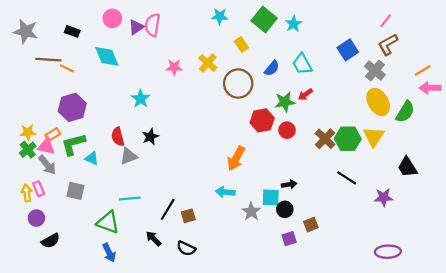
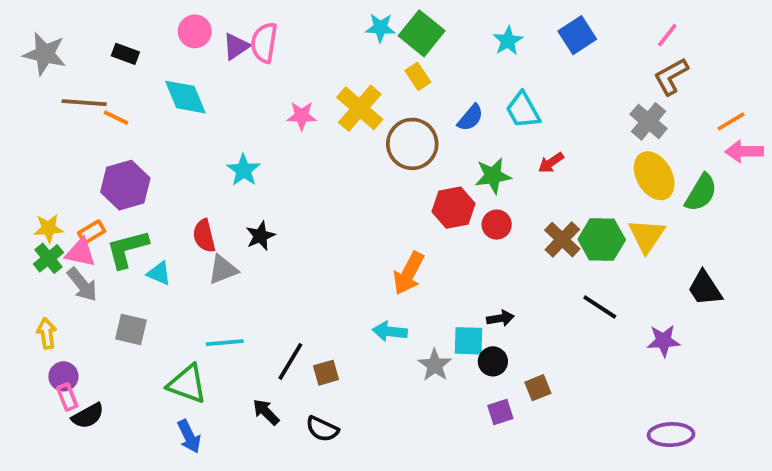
green square: (264, 20) -> (422, 33), moved
blue square: (348, 50) -> (577, 35), moved
yellow cross: (208, 63) -> (360, 108), size x1.4
red arrow: (305, 94) -> (551, 163), moved
pink rectangle: (39, 189) -> (67, 397), moved

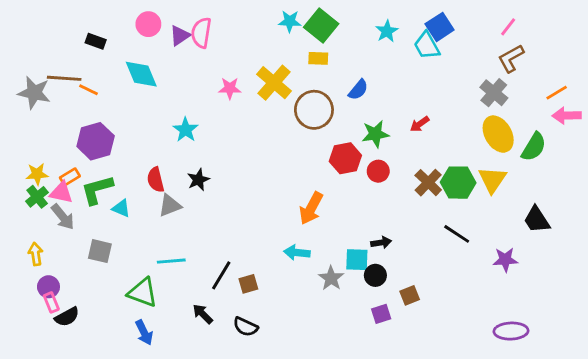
gray star: (45, 54) -> (34, 93), moved
yellow rectangle: (418, 76) -> (318, 58), turned -54
cyan trapezoid: (523, 110) -> (427, 46), moved

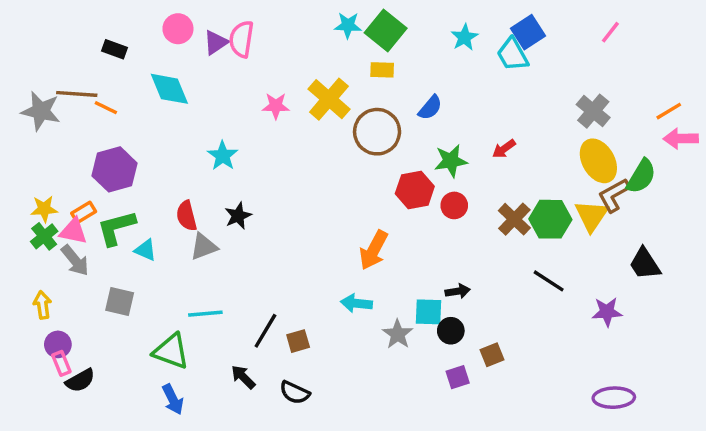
brown L-shape: (511, 58) -> (614, 195), moved

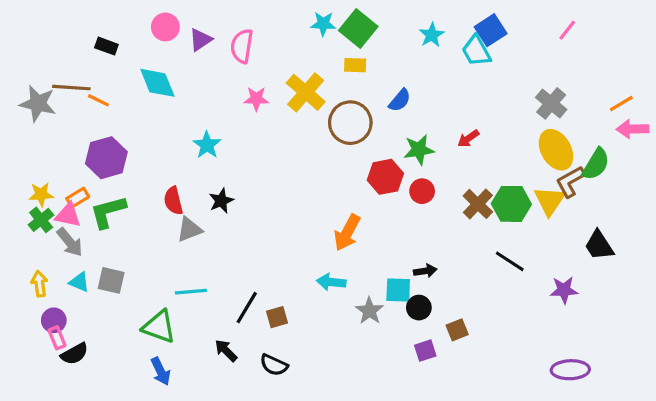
pink semicircle: (241, 39) -> (242, 46), moved
cyan triangle: (145, 250) -> (79, 282), moved

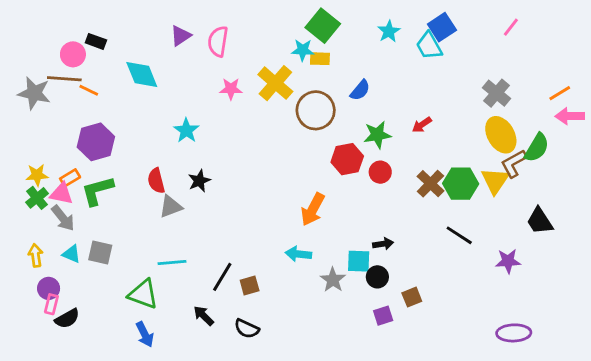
cyan star: (323, 24) -> (303, 50), moved
pink circle: (165, 27) -> (73, 54), moved
pink rectangle: (57, 338) -> (51, 304), turned 36

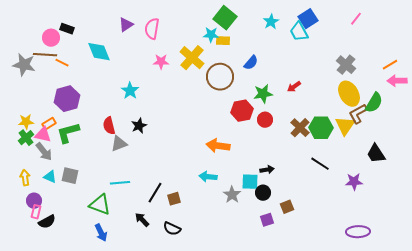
orange arrow: (313, 209) -> (218, 146), turned 70

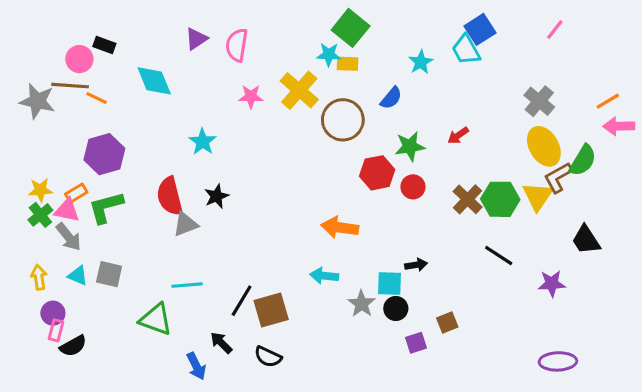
cyan star: (271, 22) -> (421, 62), moved
red semicircle: (109, 126) -> (170, 196), size x1.4
black circle: (263, 193) -> (396, 308), moved
brown square: (174, 199) -> (271, 310), size x1.6
blue arrow: (101, 233) -> (196, 366), moved

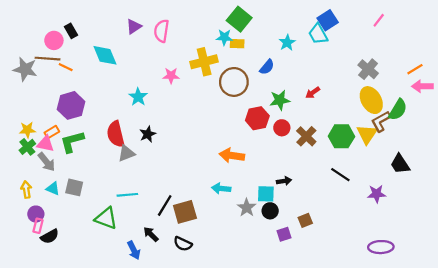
black rectangle: (104, 45) -> (71, 31), turned 40
yellow cross: (299, 90) -> (204, 62), turned 35
pink star: (251, 96) -> (171, 76), moved
brown cross: (468, 199) -> (306, 136), moved

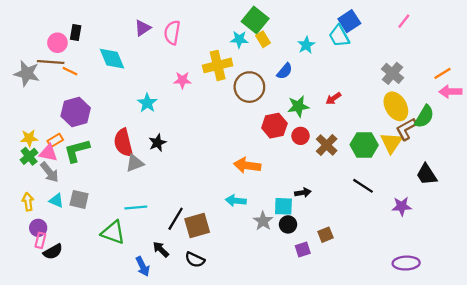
black rectangle: (71, 31) -> (76, 33), turned 40
yellow rectangle: (237, 44) -> (263, 39), moved, turned 56

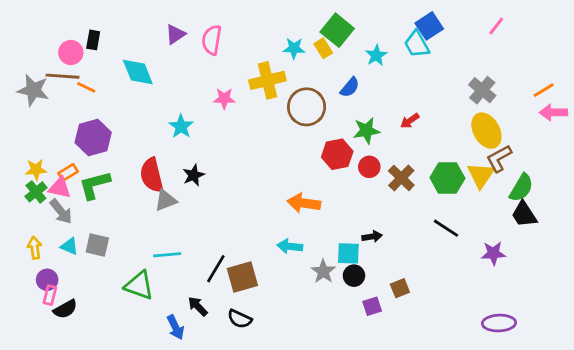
green square: (255, 20) -> (337, 30), moved
green semicircle: (424, 117) -> (521, 188), moved

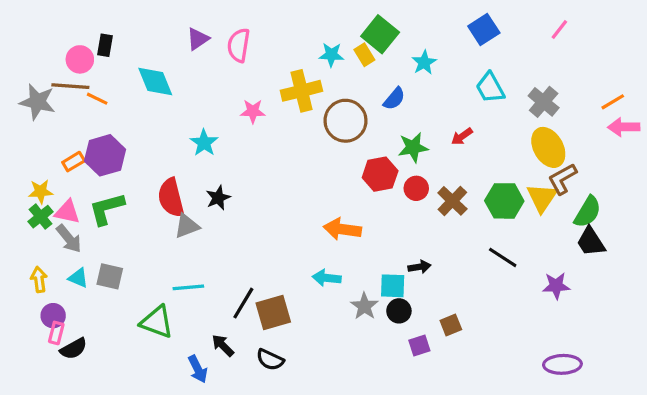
cyan trapezoid: (417, 44) -> (490, 88), moved
orange rectangle: (68, 172) -> (74, 162), moved

